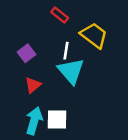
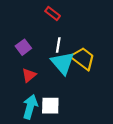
yellow trapezoid: (94, 35) -> (83, 58), moved

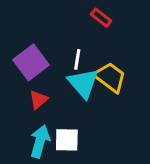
red rectangle: (53, 13) -> (101, 18), moved
purple square: (23, 47) -> (31, 62), size x1.6

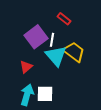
red rectangle: (101, 18) -> (64, 19), moved
purple square: (31, 62) -> (36, 37), moved

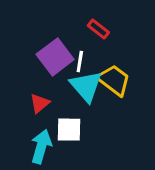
white square: (45, 94) -> (69, 130), moved

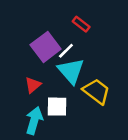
white line: (80, 62) -> (66, 51), turned 36
yellow trapezoid: (114, 80) -> (96, 91), moved

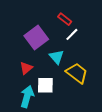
white line: (66, 51) -> (72, 34), moved
cyan triangle: (71, 71) -> (57, 57), size x0.7

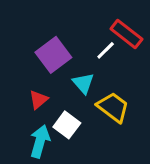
red rectangle: (65, 19) -> (126, 34), moved, size x1.5
white square: (45, 85) -> (67, 125), turned 36

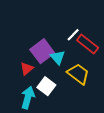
red rectangle: (126, 34) -> (88, 44), moved
purple square: (53, 55) -> (42, 51), moved

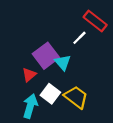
red rectangle: (88, 44) -> (95, 21), moved
yellow trapezoid: (78, 74) -> (76, 97), moved

